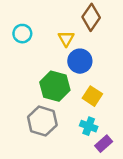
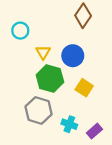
yellow triangle: (66, 39) -> (43, 52), moved
cyan cross: (89, 126) -> (69, 124), moved

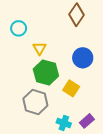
blue circle: (73, 56) -> (83, 58), moved
yellow square: (84, 88) -> (71, 88), moved
cyan cross: (69, 124) -> (64, 123), moved

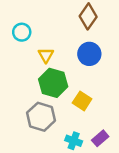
blue circle: (83, 58) -> (89, 54), moved

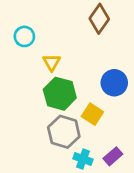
blue circle: (89, 54) -> (114, 83), moved
gray hexagon: (41, 117) -> (64, 132), moved

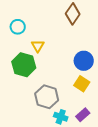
green hexagon: (60, 94) -> (24, 65), moved
yellow square: (92, 114) -> (82, 84), moved

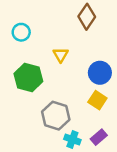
yellow triangle: (38, 46) -> (61, 55), moved

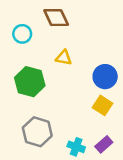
brown diamond: (87, 17) -> (56, 18), moved, turned -60
yellow triangle: (61, 55) -> (64, 58), turned -49
gray hexagon: (56, 116) -> (37, 132), moved

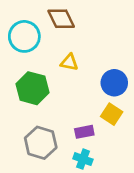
cyan circle: (22, 34) -> (24, 36), size x1.5
purple rectangle: (104, 144) -> (84, 132), moved, turned 30

